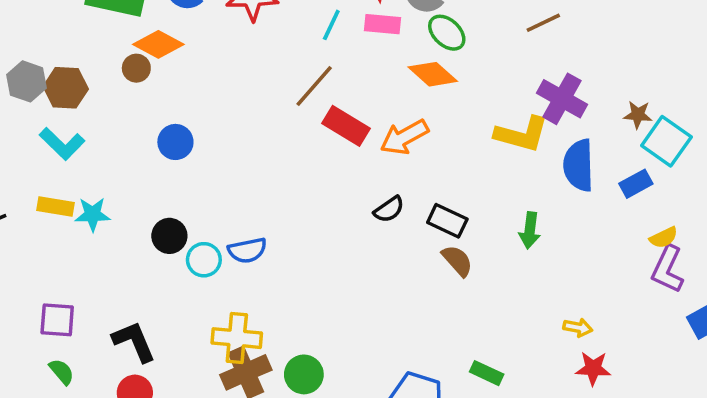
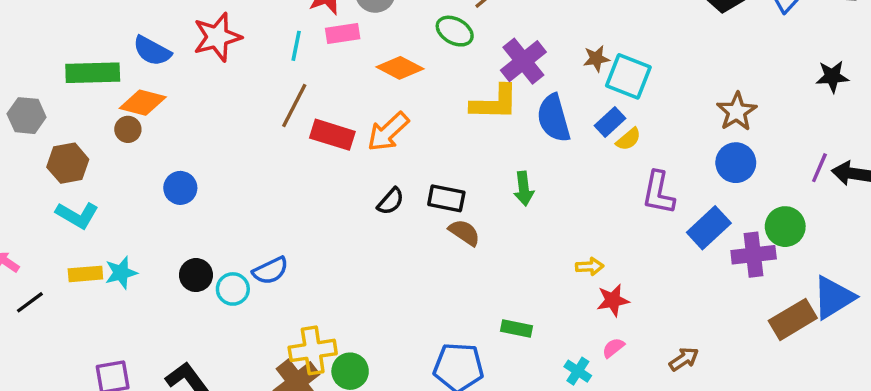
green ellipse: (447, 33) -> (455, 31), moved
gray hexagon: (27, 81) -> (27, 116), moved
purple cross: (562, 99) -> (523, 61), turned 36
yellow semicircle: (664, 237) -> (628, 139), moved
yellow cross: (237, 338) -> (313, 350), moved

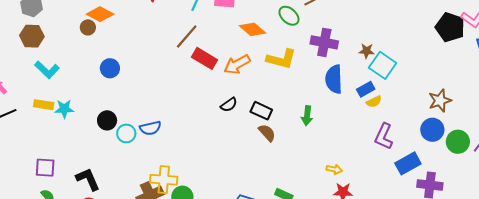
purple cross: (523, 61) -> (324, 42), turned 36
yellow L-shape: (495, 103) -> (281, 59), moved
brown hexagon: (68, 163) -> (32, 36), moved
green circle: (785, 227) -> (458, 142), moved

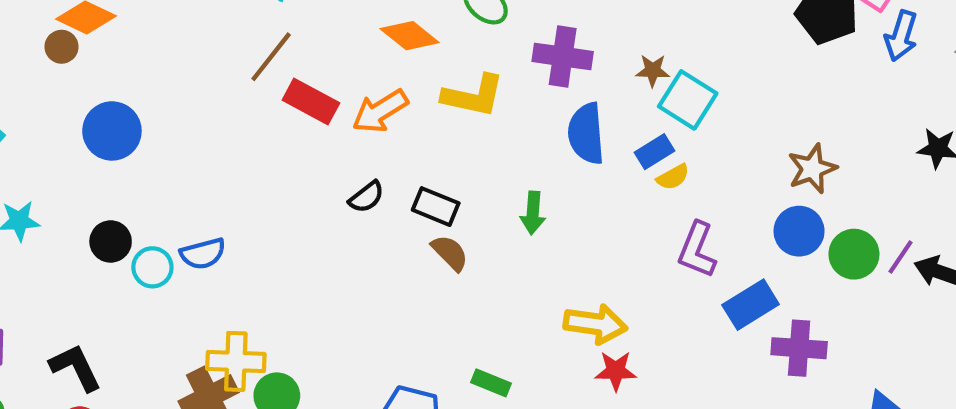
blue circle: (110, 68) -> (112, 131), size x1.4
yellow arrow: (334, 169) -> (595, 324), size x1.8

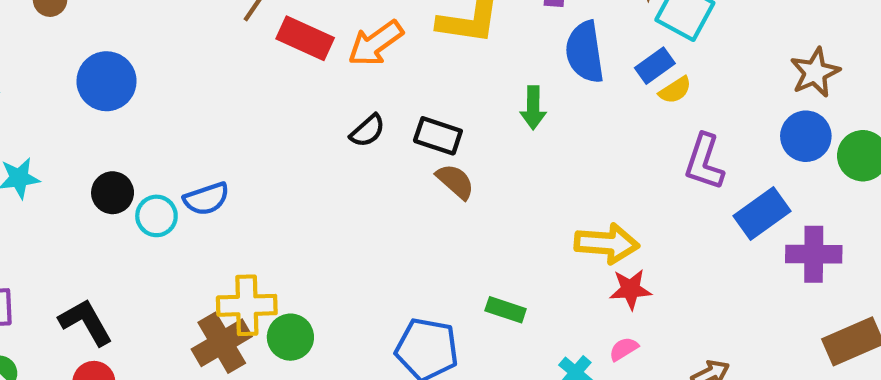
green arrow: (533, 213) -> (533, 108), moved

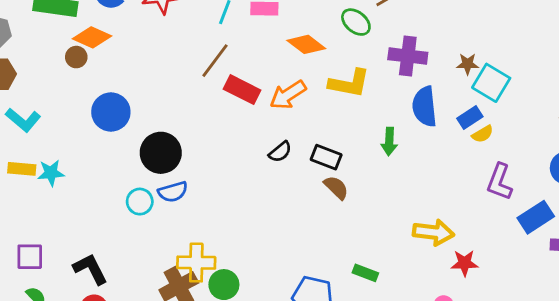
black circle: (113, 193) -> (161, 153), moved, size x1.5
red star: (630, 289) -> (464, 263), moved

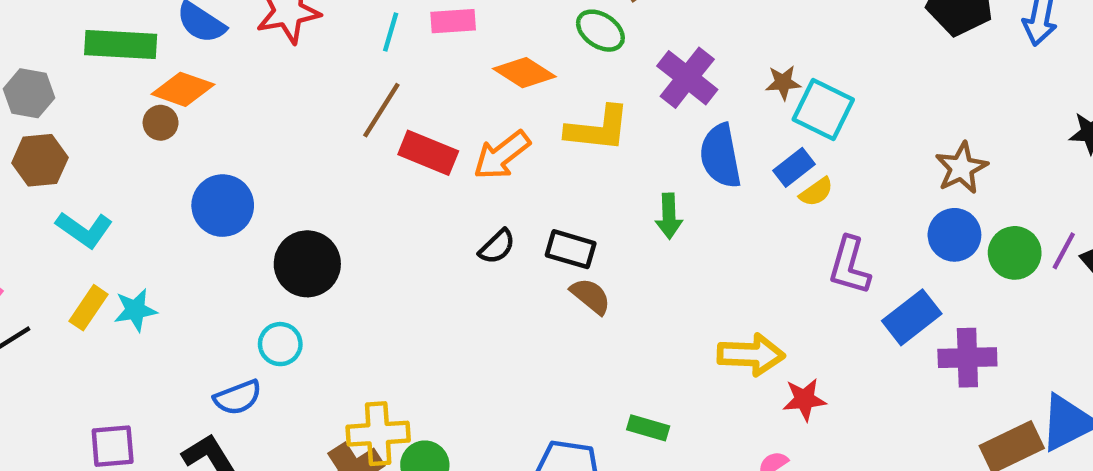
purple cross: (408, 56) -> (687, 78), turned 36
yellow rectangle: (22, 169) -> (88, 308), turned -56
blue semicircle: (173, 192) -> (238, 397), moved

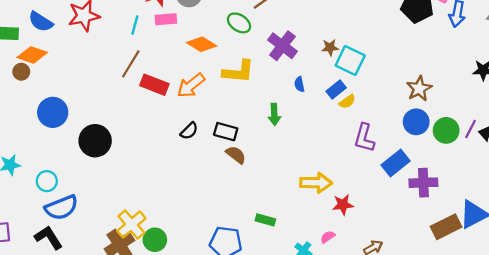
blue semicircle: (720, 156) -> (299, 84), size x0.5
cyan circle: (280, 344) -> (47, 181), moved
blue semicircle: (238, 397) -> (61, 208), size x1.4
yellow cross: (378, 434) -> (131, 225), turned -36

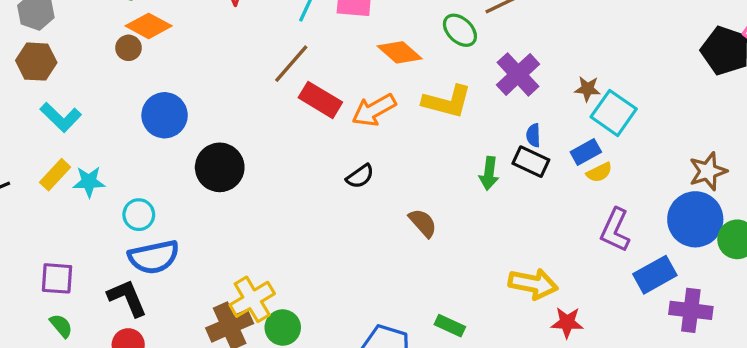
blue circle: (416, 122) -> (695, 219), size x1.4
black rectangle: (226, 132) -> (531, 162), moved

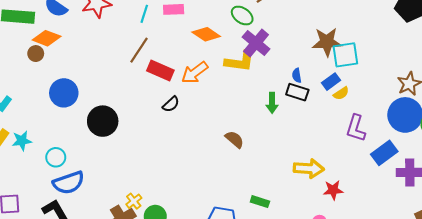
purple cross: (518, 74) -> (256, 43), moved
brown star: (587, 89) -> (327, 42), size x1.8
cyan square: (614, 113) -> (345, 55), turned -36
black semicircle: (360, 176) -> (171, 104), moved
yellow cross: (252, 299) -> (134, 201), size x0.6

